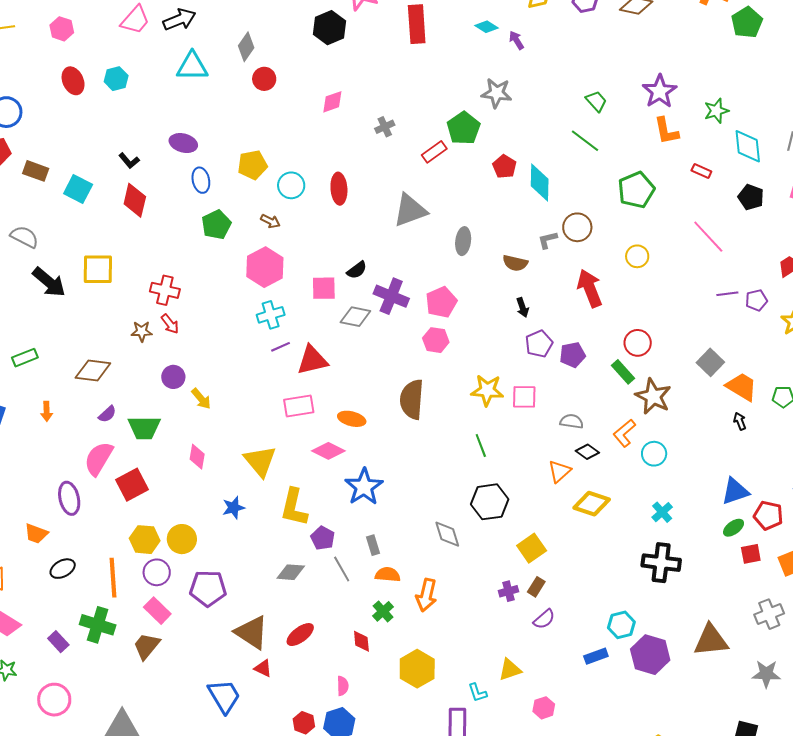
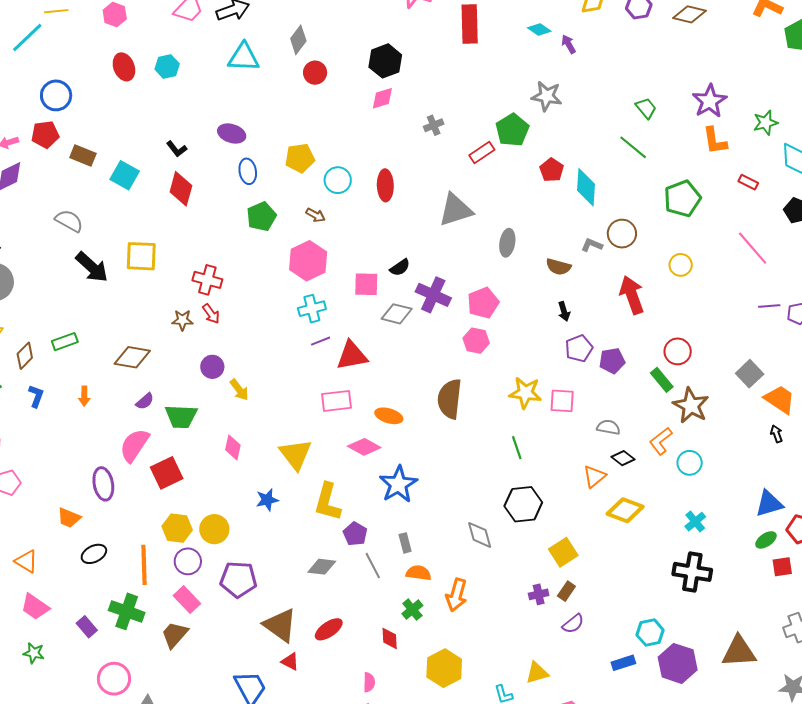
black hexagon: (330, 28) -> (385, 61), moved
gray L-shape: (548, 240) -> (592, 245), turned 35
pink circle: (54, 700) -> (114, 679), moved

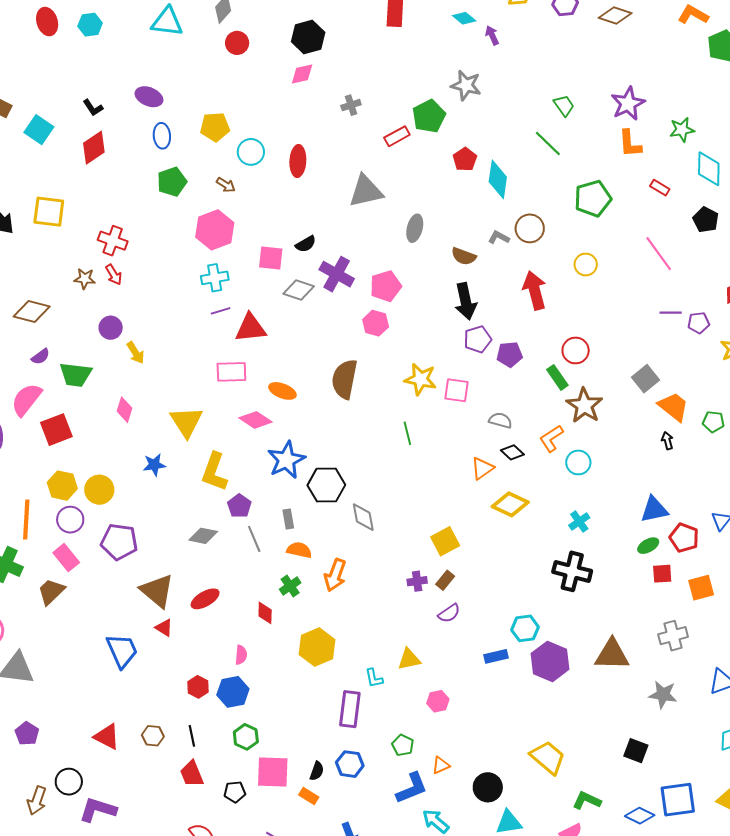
red diamond: (181, 189) -> (94, 148), turned 36
black arrow: (564, 311) -> (466, 301), size x1.8
black hexagon: (523, 504) -> (326, 485), moved

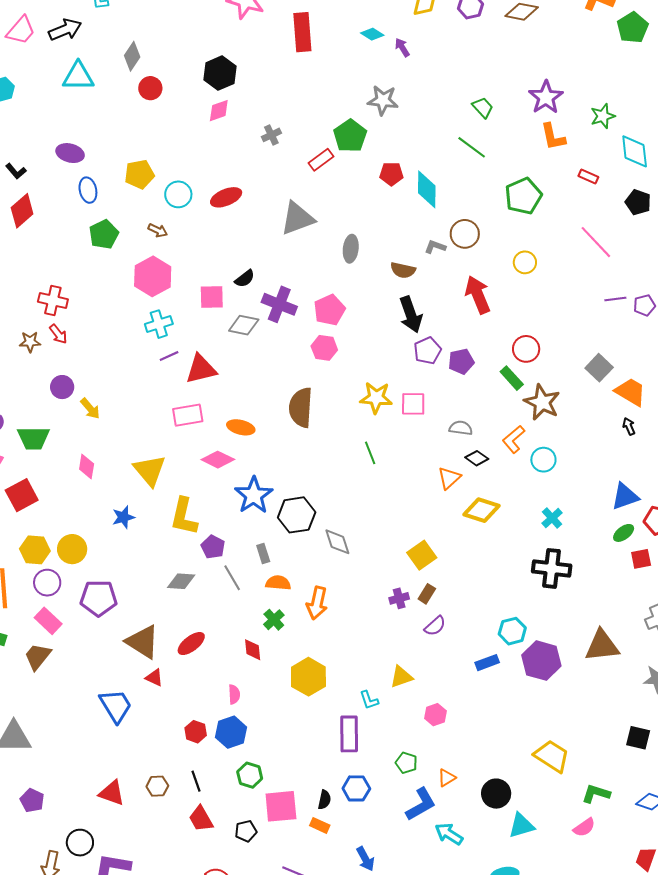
red pentagon: (465, 159) -> (391, 174), turned -30
red ellipse: (298, 161) -> (226, 197), turned 72

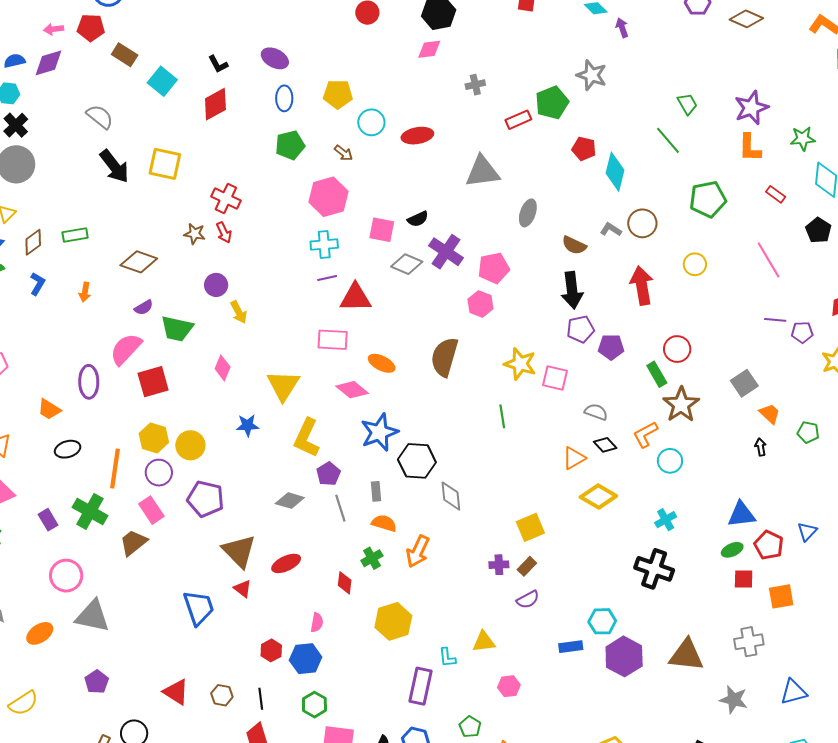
orange trapezoid: (630, 392) -> (770, 414), size x0.7

